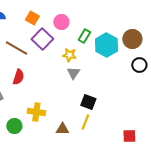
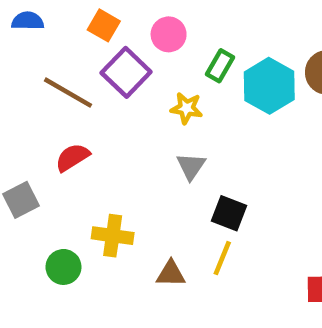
gray triangle: (73, 73) -> (191, 166), moved
red semicircle: (18, 77) -> (72, 157), turned -140

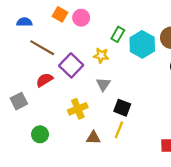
blue semicircle: (28, 21) -> (24, 22), moved
pink circle: (169, 34) -> (81, 18), moved
purple square: (126, 72) -> (71, 65), moved
yellow cross: (113, 236) -> (78, 109), moved, turned -30

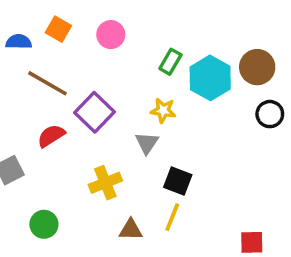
orange square: (60, 14) -> (58, 29), moved
yellow star: (101, 55) -> (163, 110), moved

